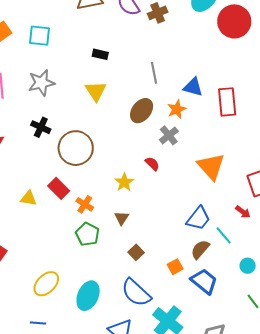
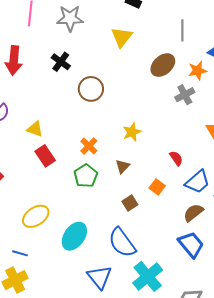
brown circle: (76, 148) -> (91, 89), size x0.7
red semicircle: (152, 164) -> (176, 158), moved
red rectangle: (59, 188) -> (45, 156), moved
orange square: (175, 267) -> (157, 187), moved, turned -35

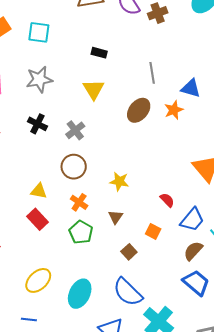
brown circle: (91, 89) -> (74, 167), moved
gray cross: (185, 95) -> (75, 130), moved
yellow triangle: (35, 129) -> (39, 191), moved
yellow star: (132, 132) -> (119, 181), turned -30

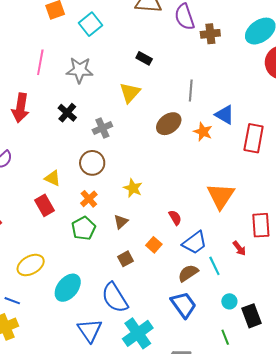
cyan square: (39, 32) -> (90, 24), turned 30
orange star: (174, 110) -> (203, 132), turned 30

